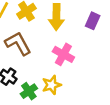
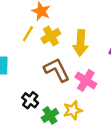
brown L-shape: (18, 43) -> (57, 70), moved

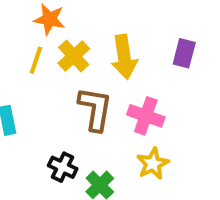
brown L-shape: (57, 70) -> (95, 109), turned 48
yellow star: (73, 110) -> (153, 164), moved

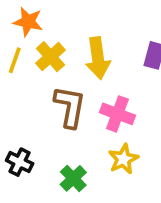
black cross: (63, 167) -> (20, 162), moved

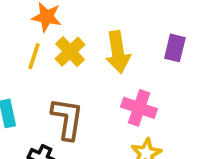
brown L-shape: (70, 107) -> (67, 119), moved

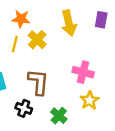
purple rectangle: (175, 48) -> (101, 20), moved
yellow arrow: (118, 52) -> (69, 23), moved

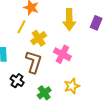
yellow cross: (37, 40) -> (39, 38), moved
pink cross: (83, 72) -> (62, 54), moved

